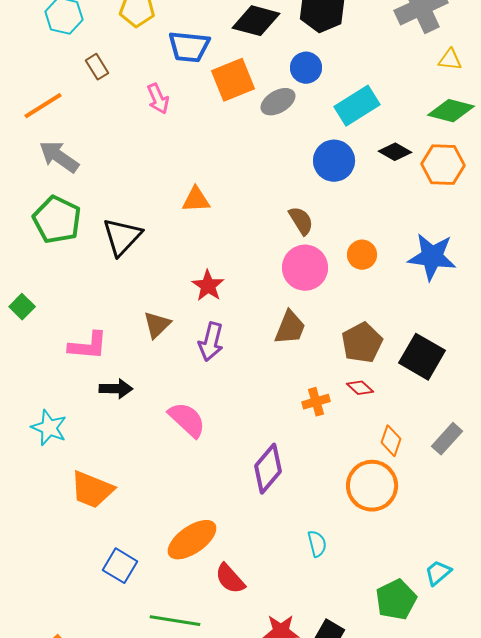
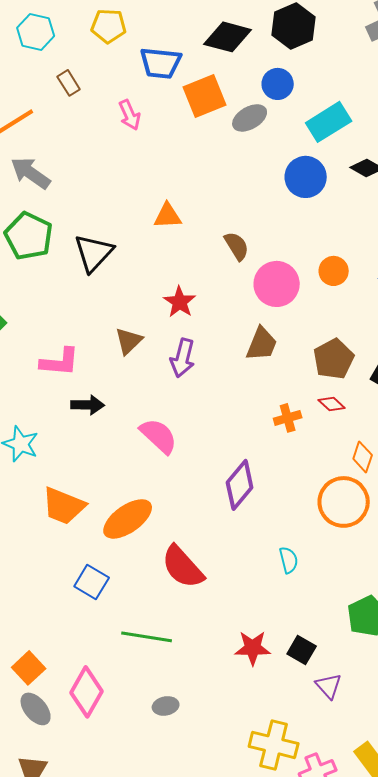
brown semicircle: (301, 221) -> (237, 246), moved
orange ellipse: (192, 540) -> (128, 519), moved
red semicircle: (230, 579) -> (183, 567), moved, size x1.4

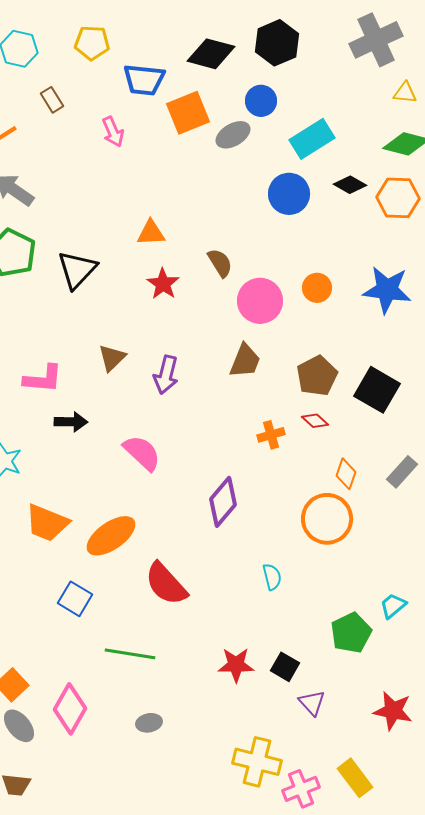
red star: (180, 302) -> (163, 284), moved

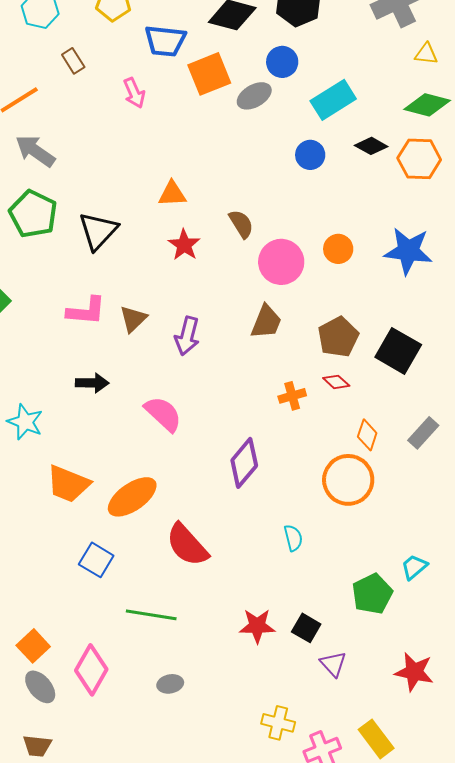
blue circle: (289, 194) -> (310, 155), size x0.7
pink L-shape: (43, 379) -> (86, 311), moved
yellow cross: (257, 762) -> (278, 723), size x0.7

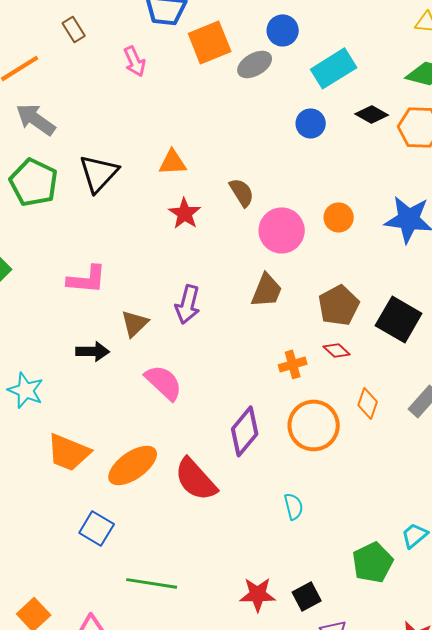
black triangle: (98, 231) -> (99, 173), moved
brown triangle: (133, 319) -> (135, 323), moved
orange circle: (348, 480) -> (314, 425), moved
red semicircle: (187, 545) -> (196, 479), moved
black square: (306, 628) -> (307, 596), turned 32

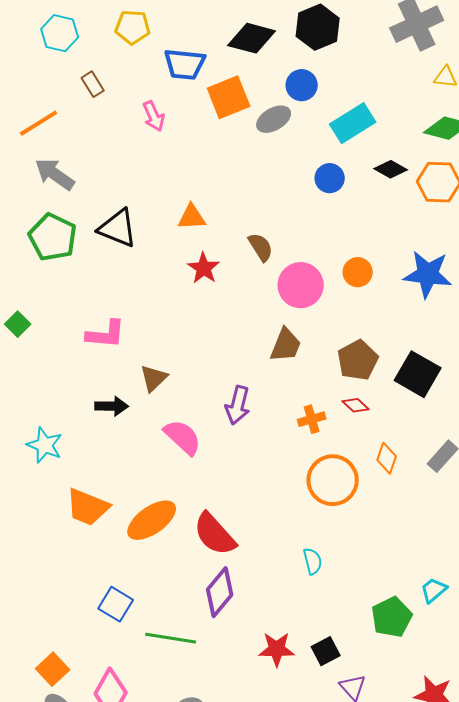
black triangle: (99, 173) -> (118, 228), turned -51
purple arrow: (188, 304) -> (238, 405), moved
purple diamond: (245, 431) -> (220, 592), moved
blue square: (97, 528) -> (116, 604), moved

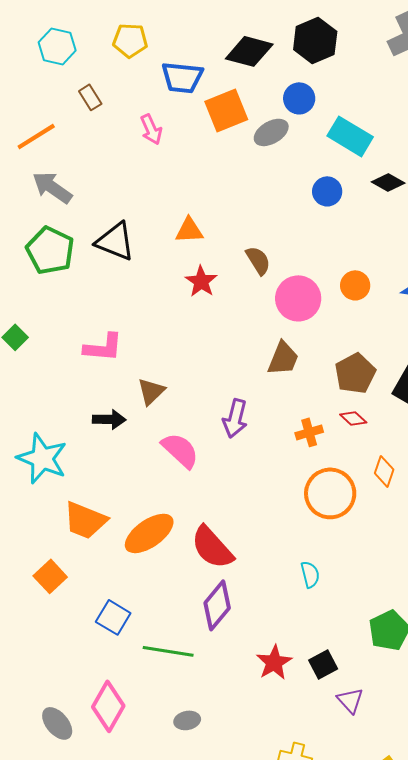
cyan rectangle: (353, 123) -> (350, 136), turned 63
cyan star: (45, 445) -> (42, 458), size x1.4
red star: (277, 649) -> (274, 662), turned -30
orange square: (53, 669) -> (50, 576), moved

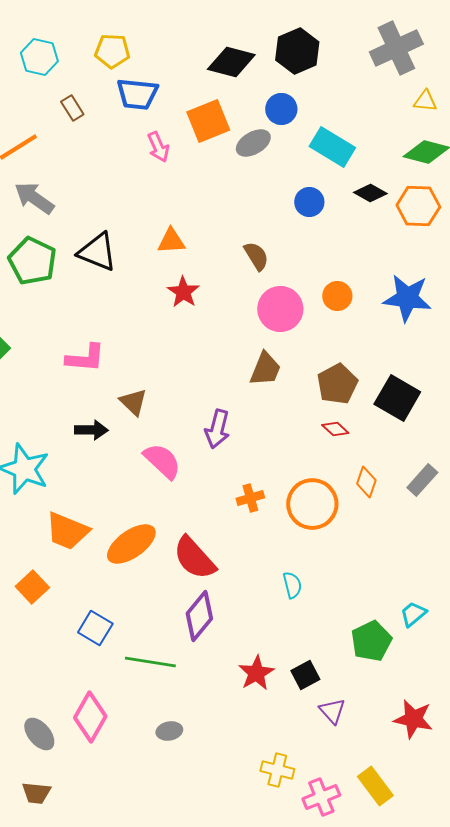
blue trapezoid: (182, 77) -> (137, 94), moved
pink arrow: (151, 129) -> (158, 147), moved
brown semicircle: (258, 260) -> (256, 256), moved
brown triangle: (151, 391) -> (133, 402), turned -32
orange cross: (309, 432) -> (250, 498), moved

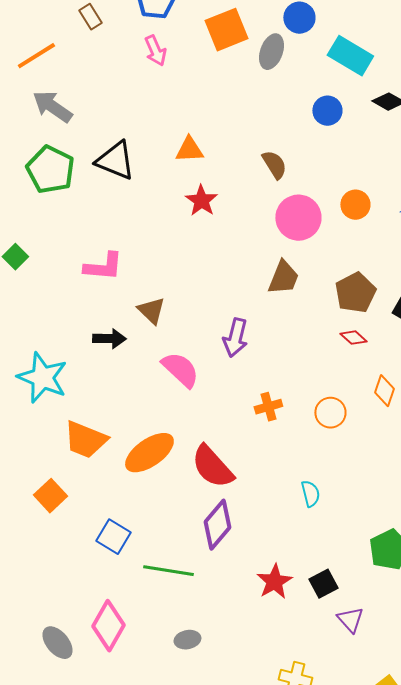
gray ellipse: (253, 143) -> (271, 52), turned -40
pink arrow: (158, 147) -> (155, 51), moved
orange circle: (312, 504) -> (330, 413), size x0.6

